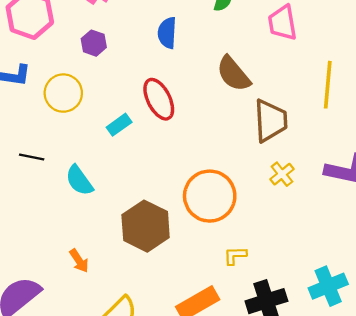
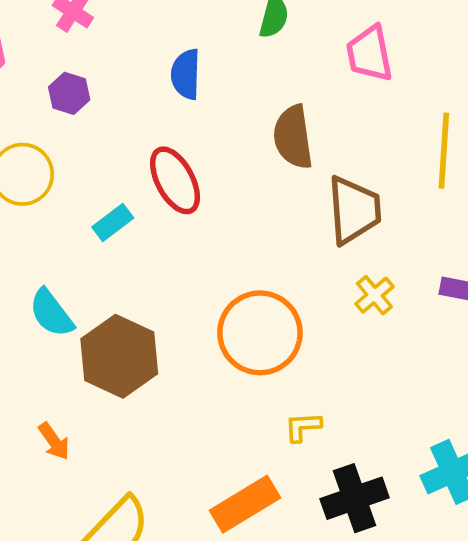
brown semicircle: (233, 74) -> (293, 137), turned 33
brown hexagon: (146, 226) -> (119, 356), moved

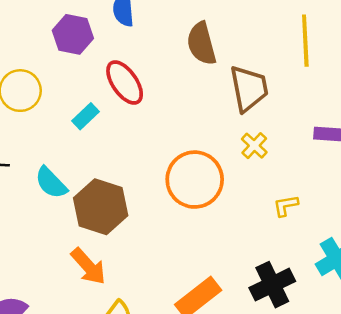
purple hexagon: (69, 93) -> (73, 34), moved, size x1.4
yellow cross: (374, 295) -> (254, 146), moved
yellow L-shape: (303, 427) -> (286, 206), moved
orange arrow: (54, 441) -> (88, 266), moved, size x1.5

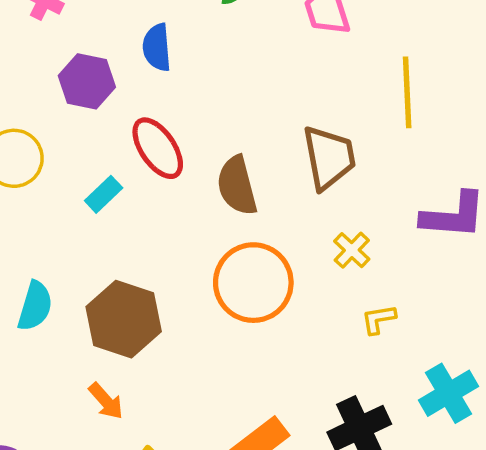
brown semicircle: (201, 44) -> (237, 186), moved
yellow cross: (254, 146) -> (352, 250), moved
cyan semicircle: (51, 183) -> (35, 306), moved, turned -120
orange arrow: (88, 266) -> (106, 401), size x0.7

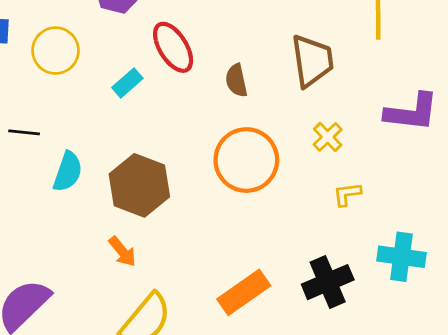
brown semicircle: (237, 186) -> (236, 80), size x0.7
cyan cross: (449, 393) -> (402, 257), turned 36

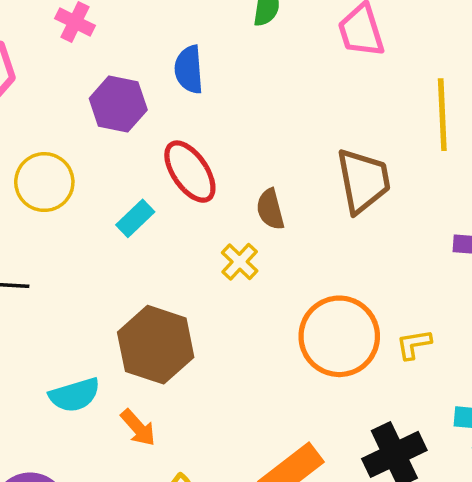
yellow cross: (328, 137) -> (240, 262), moved
orange circle: (246, 160) -> (339, 336), moved
cyan semicircle: (68, 172) -> (75, 395), moved, turned 57

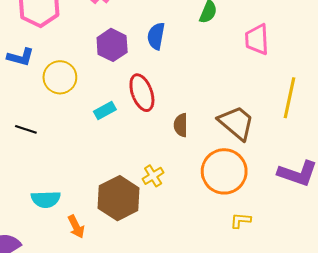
brown trapezoid: (363, 181) -> (236, 123), turned -54
yellow cross: (240, 262) -> (153, 176), moved
orange circle: (339, 336) -> (224, 171), moved
brown hexagon: (156, 345) -> (119, 198), moved

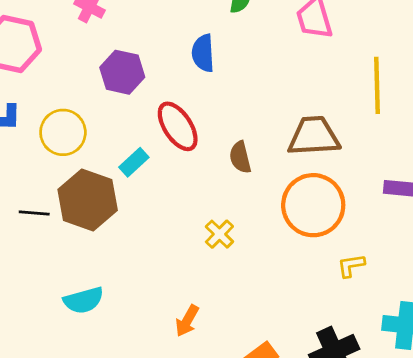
blue semicircle: (156, 36) -> (203, 53), moved
brown trapezoid: (236, 123) -> (314, 136), turned -30
brown hexagon: (119, 198) -> (88, 200), moved
orange arrow: (76, 227) -> (187, 321), moved, turned 70

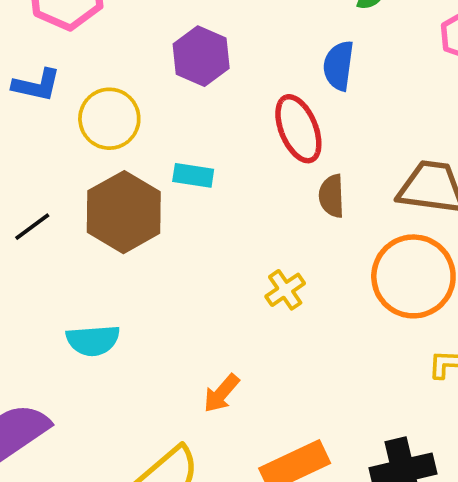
blue semicircle: (203, 53) -> (339, 66), moved
red ellipse: (178, 126) -> (298, 129), moved
cyan rectangle: (134, 162) -> (193, 175), turned 40
black line: (34, 213) -> (32, 227), moved, turned -52

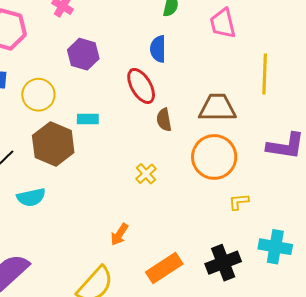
cyan semicircle: (93, 340) -> (31, 197), moved

